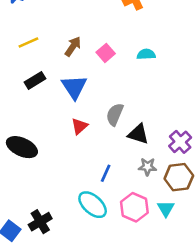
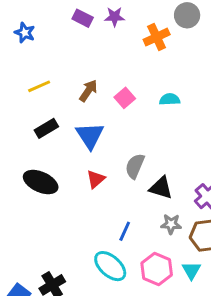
black ellipse: (22, 147) -> (41, 182), moved

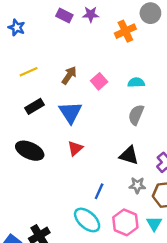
gray semicircle: (135, 166) -> (136, 115), moved

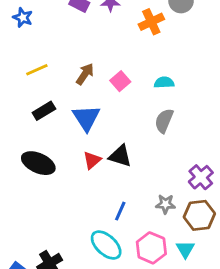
black triangle: (129, 155) -> (120, 156), moved

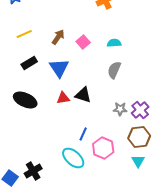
red triangle: (92, 160) -> (63, 98), turned 32
gray star: (165, 204) -> (120, 109), moved
pink hexagon: (151, 248) -> (103, 148), moved
cyan triangle: (185, 249) -> (138, 161), moved

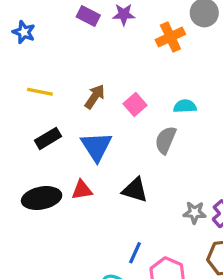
yellow line: (24, 34) -> (40, 92), turned 35
gray semicircle: (114, 70) -> (166, 140), moved
red triangle: (63, 98) -> (82, 190), moved
black ellipse: (25, 100) -> (42, 198), turned -35

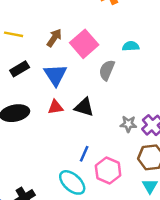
pink square: (135, 105) -> (84, 44), size x1.6
cyan semicircle: (185, 106) -> (131, 46), moved
red triangle: (82, 190) -> (55, 107), moved

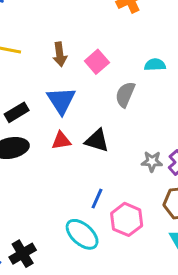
brown arrow: (54, 38) -> (60, 54), turned 138
pink square: (84, 44) -> (97, 62), size x0.7
black rectangle: (20, 69) -> (17, 112), moved

